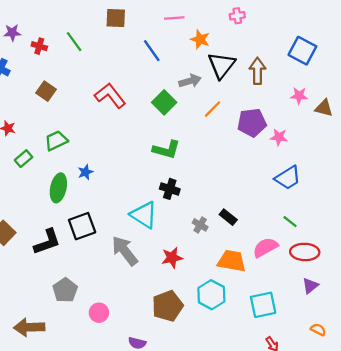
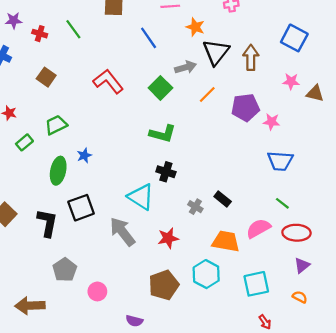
blue trapezoid: (288, 178) -> (280, 161), turned 36
black L-shape: (47, 242) -> (47, 223), turned -60
orange semicircle: (318, 330) -> (300, 297), moved

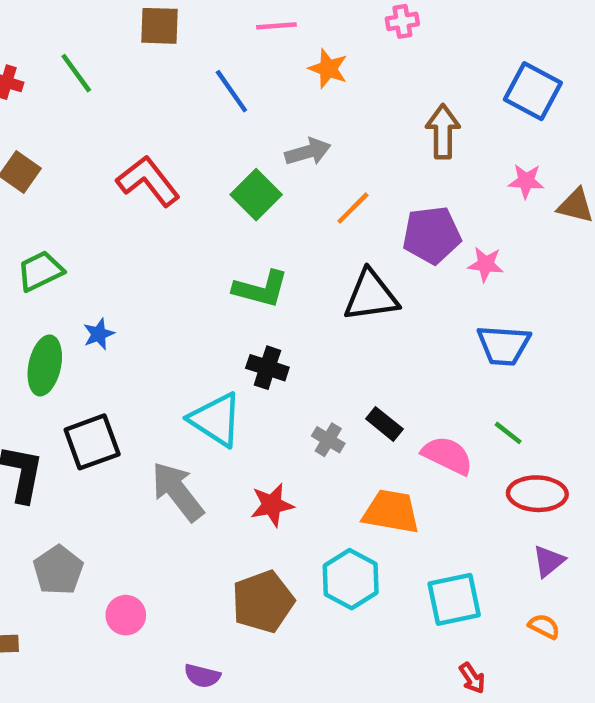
black triangle: (216, 52) -> (371, 296), moved, turned 44
pink semicircle: (258, 228) -> (447, 455), moved, turned 55

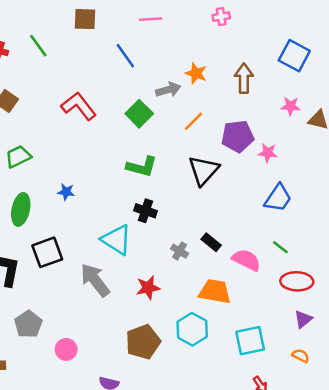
orange star: (328, 69) -> (196, 73), moved
black triangle: (371, 296) -> (204, 170), turned -40
blue star: (99, 334) -> (66, 192), moved, turned 30
blue trapezoid: (504, 345) -> (278, 198), turned -60

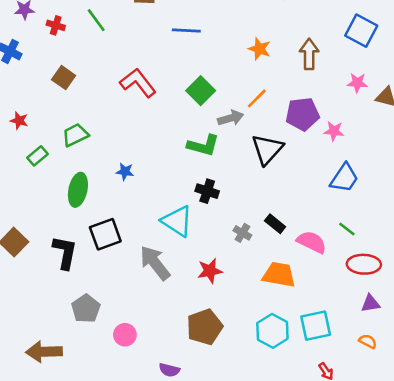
blue line: (125, 56) -> (186, 31), turned -52
gray arrow: (168, 90) -> (231, 118), moved
purple triangle: (303, 319) -> (370, 303), turned 30
cyan hexagon: (192, 329) -> (272, 331), moved

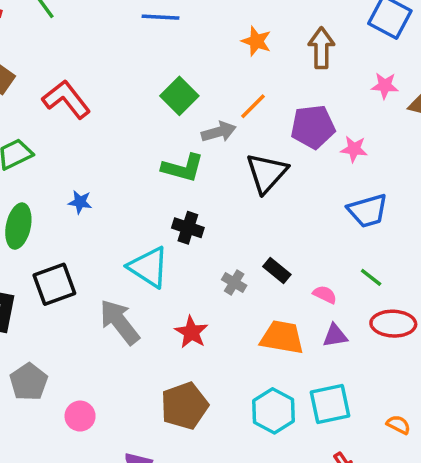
red L-shape: (138, 83) -> (66, 99), moved
blue trapezoid: (344, 178) -> (368, 211), turned 40
pink semicircle: (312, 242) -> (325, 295), size x0.6
red star: (210, 271) -> (191, 332), turned -30
purple triangle: (370, 303) -> (335, 336), moved

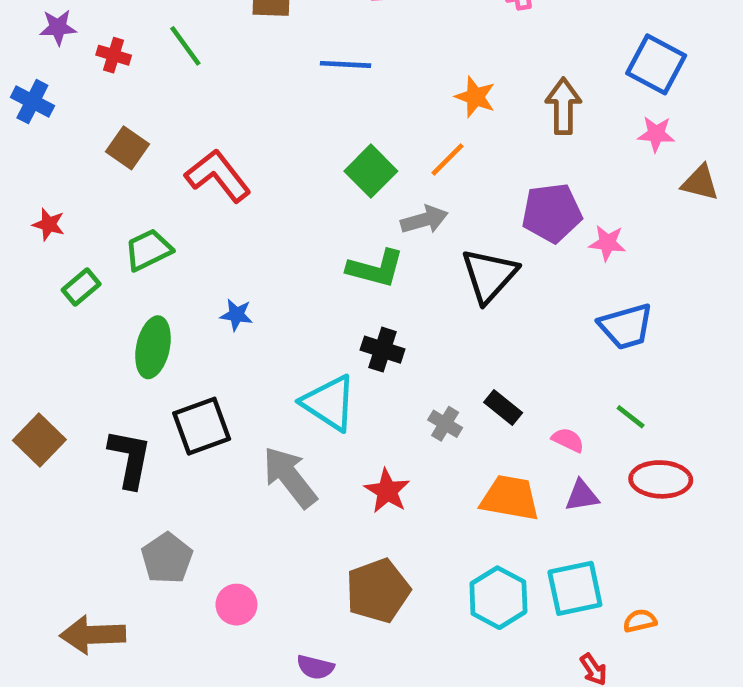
pink star: (385, 86) -> (656, 134), moved
orange line: (253, 106) -> (447, 159), moved
orange semicircle: (398, 425) -> (640, 621), moved, turned -40

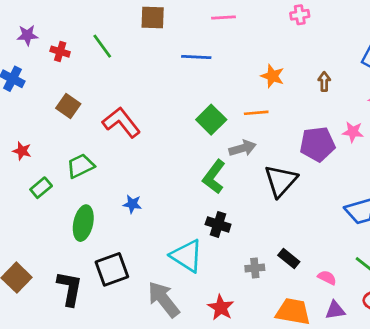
brown arrow: (563, 106) -> (324, 81), size x0.6
orange line: (447, 159) -> (256, 113), turned 40
pink star: (607, 243) -> (353, 132), moved
green L-shape: (376, 268) -> (214, 177), turned 112
gray cross: (445, 424) -> (255, 268), turned -36

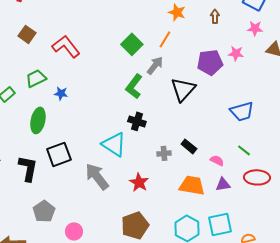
orange line: (256, 113) -> (165, 39), turned -54
gray arrow: (243, 148) -> (155, 65), turned -36
blue star: (132, 204) -> (61, 93), moved

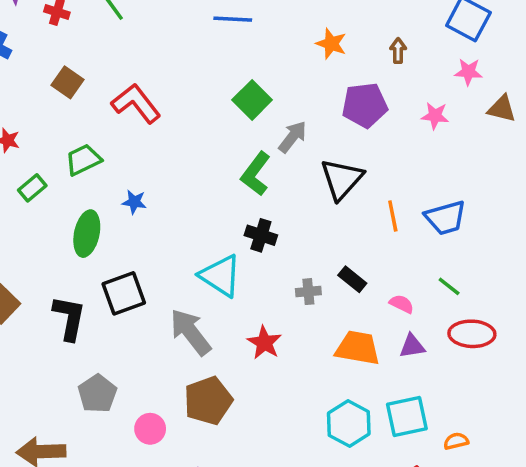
orange line: (165, 39) -> (393, 216), moved, turned -42
purple pentagon: (210, 62) -> (365, 105), moved
blue star: (61, 93) -> (134, 202), moved
brown pentagon: (135, 225) -> (208, 401), moved

